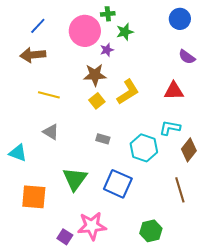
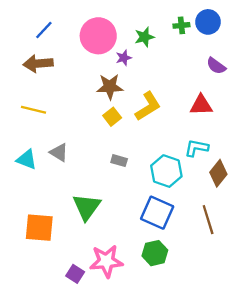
green cross: (108, 14) -> (181, 25), moved
yellow line: (49, 95) -> (33, 110), moved
cyan triangle: (18, 153) -> (27, 159), moved
blue square: (118, 184) -> (157, 213), moved
green hexagon: (151, 231) -> (155, 253), moved

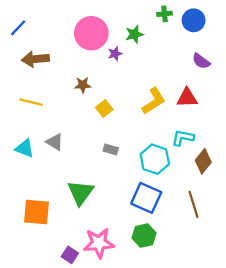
green cross: (181, 25) -> (164, 14), moved
blue line: (44, 30) -> (18, 28), moved
brown star: (110, 87) -> (83, 85), moved, size x0.7
yellow L-shape: (148, 106) -> (154, 101), moved

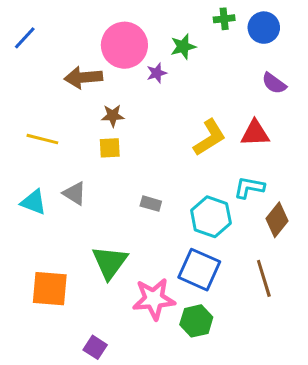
brown arrow: (35, 59) -> (83, 77), moved
yellow square: (104, 109) -> (110, 148), moved, turned 35
pink star: (99, 243) -> (154, 299), moved

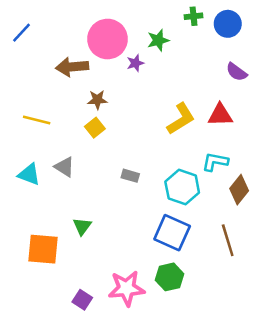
yellow square: (110, 148) -> (95, 128), turned -36
green triangle: (110, 262) -> (82, 226), moved, size x0.6
pink star: (154, 299) -> (126, 288), moved

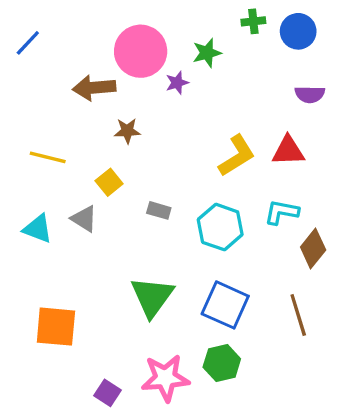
purple semicircle: (237, 72) -> (310, 94), turned -35
yellow square: (95, 128) -> (109, 182), moved
gray rectangle: (130, 176) -> (159, 210), moved
cyan hexagon: (182, 187) -> (220, 227), moved
green triangle: (82, 226) -> (152, 297), moved, size x1.8

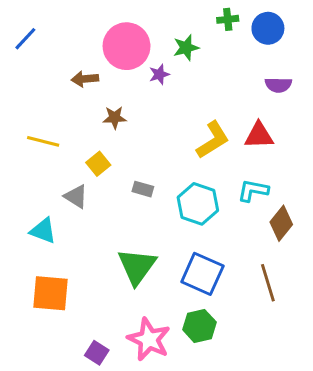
brown arrow: (94, 88) -> (85, 79), size x0.7
cyan triangle: (38, 229) -> (43, 231), moved
pink star: (165, 378) -> (149, 339), turned 30

